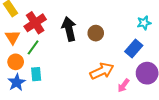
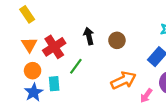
red cross: (35, 23) -> (54, 47), moved
black arrow: (69, 29) -> (89, 36), size x0.7
green line: (33, 47) -> (76, 66), moved

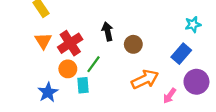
brown circle: (117, 40) -> (133, 44), moved
orange circle: (33, 71) -> (68, 69), moved
cyan rectangle: (54, 84) -> (83, 85), moved

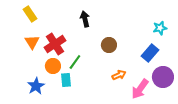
black arrow: (108, 31) -> (85, 19), moved
orange arrow: (145, 79) -> (119, 75), size x0.6
pink arrow: (170, 96) -> (140, 89), size x1.5

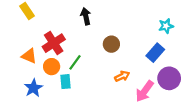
orange triangle: (32, 42) -> (29, 56), moved, turned -35

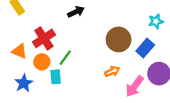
black arrow: (86, 16) -> (76, 12), turned 77
brown circle: (111, 44) -> (119, 39), moved, size x1.5

